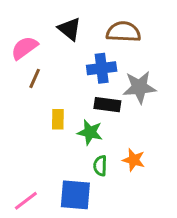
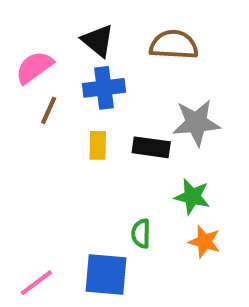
blue cross: (102, 68) -> (104, 88), moved
yellow rectangle: (58, 119) -> (98, 145), moved
green star: (90, 132) -> (192, 197), moved
orange star: (134, 160) -> (205, 242), moved

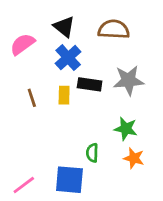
blue cross: (104, 88) -> (68, 58), turned -35
brown line: (49, 110) -> (32, 98), moved, turned -42
black rectangle: (151, 147) -> (90, 84), moved

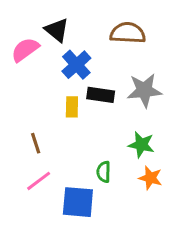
black triangle: (64, 27) -> (57, 30), moved
brown line: (32, 98) -> (36, 143), moved
pink line: (24, 185) -> (39, 181), moved

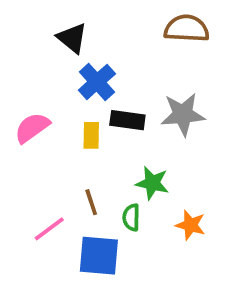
brown semicircle: (128, 33) -> (187, 29), moved
pink semicircle: (25, 50) -> (32, 128), moved
brown line: (36, 143) -> (91, 202), moved
green star: (141, 145) -> (152, 183), moved

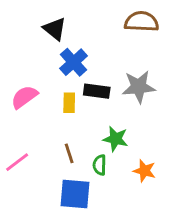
pink line: (49, 229) -> (17, 162), moved

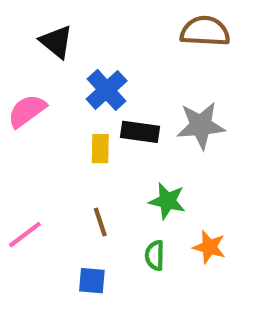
black triangle: (55, 29) -> (56, 42), moved
pink semicircle: (24, 97) -> (27, 111), moved
green semicircle: (100, 165) -> (155, 255), moved
blue square: (75, 194) -> (92, 281), moved, size x0.6

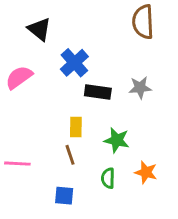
brown semicircle: (205, 31) -> (143, 22), turned -96
gray star: (201, 126) -> (140, 88), size x0.7
yellow rectangle: (100, 149) -> (76, 127), moved
pink line: (25, 235) -> (17, 164), turned 40

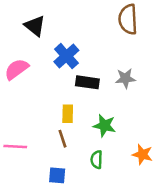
orange star: (146, 172) -> (142, 154), moved

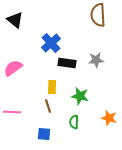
black triangle: (35, 26) -> (15, 20), moved
pink semicircle: (17, 69) -> (13, 68), moved

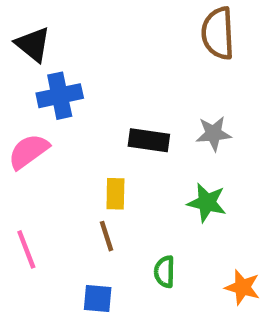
blue cross: (51, 43) -> (60, 96), moved, turned 30
green star: (80, 96) -> (207, 203), moved
pink line: (12, 112) -> (26, 249), turned 66
orange star: (109, 118) -> (242, 287), moved

